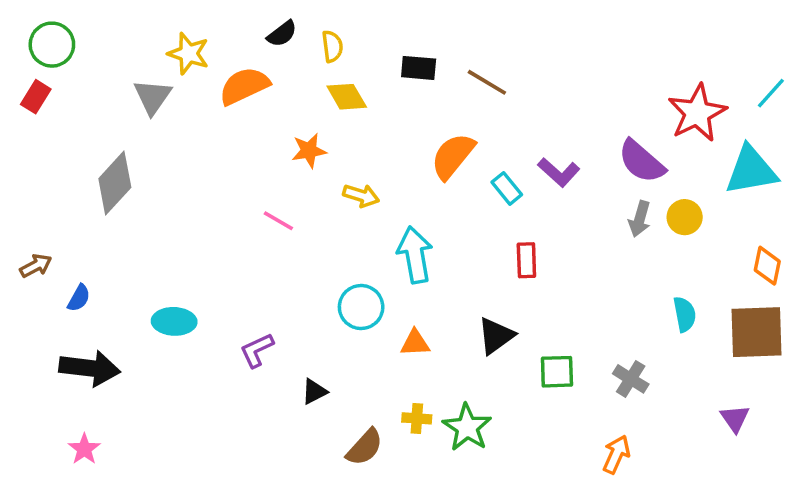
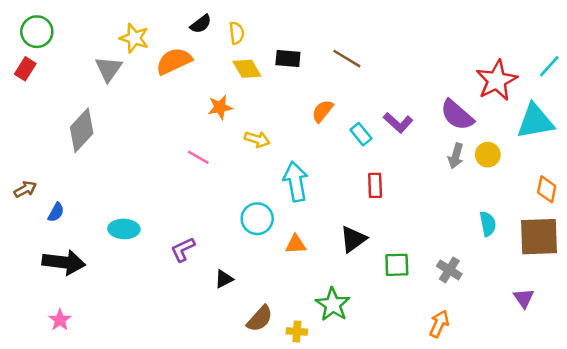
black rectangle: (419, 68) -> (288, 59), moved
orange semicircle: (453, 156) -> (323, 111), size x0.7
yellow cross: (417, 418) -> (297, 331), moved

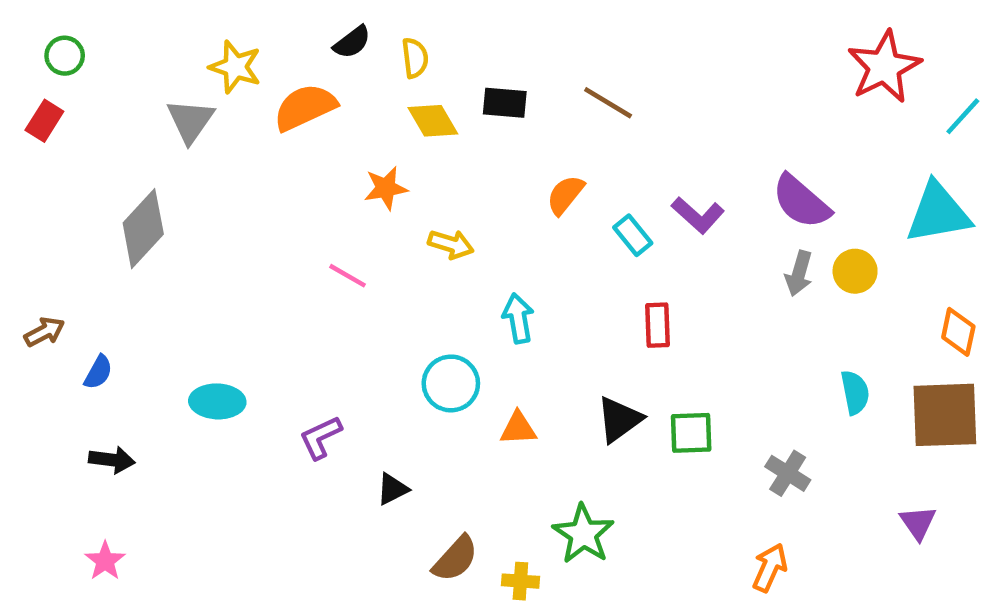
green circle: (37, 32) -> (65, 56), size x0.7
red star: (497, 80) -> (884, 67), moved
cyan arrow: (296, 182) -> (518, 318), size x0.7
black arrow: (64, 262) -> (112, 460), size x0.6
green square: (397, 265) -> (691, 433), moved

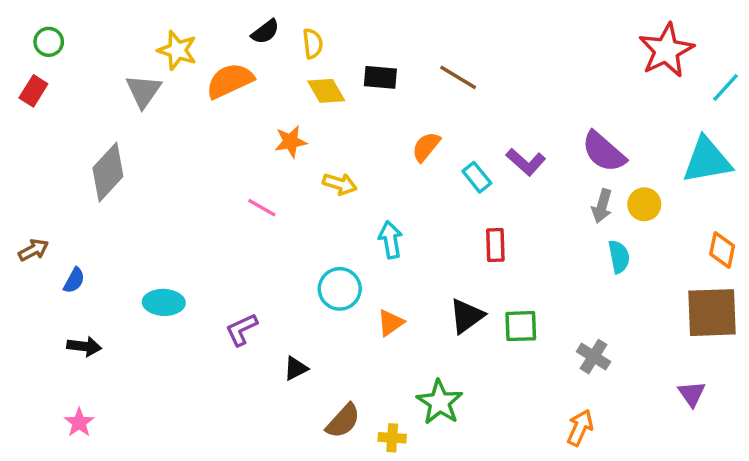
cyan semicircle: (855, 392) -> (619, 257), moved
orange triangle: (518, 428) -> (390, 323), turned -32

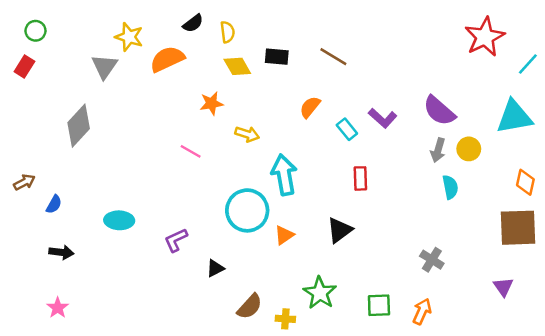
cyan arrow: (390, 240) -> (284, 175), size x1.5
cyan circle: (340, 289) -> (247, 210), size x1.4
green square: (521, 326) -> (379, 305), moved

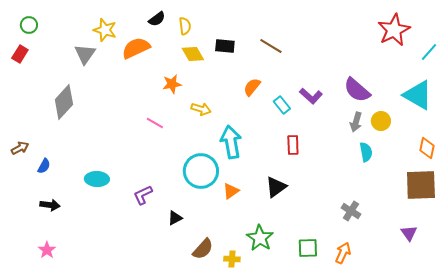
cyan triangle: (514, 117) -> (418, 95), turned 40

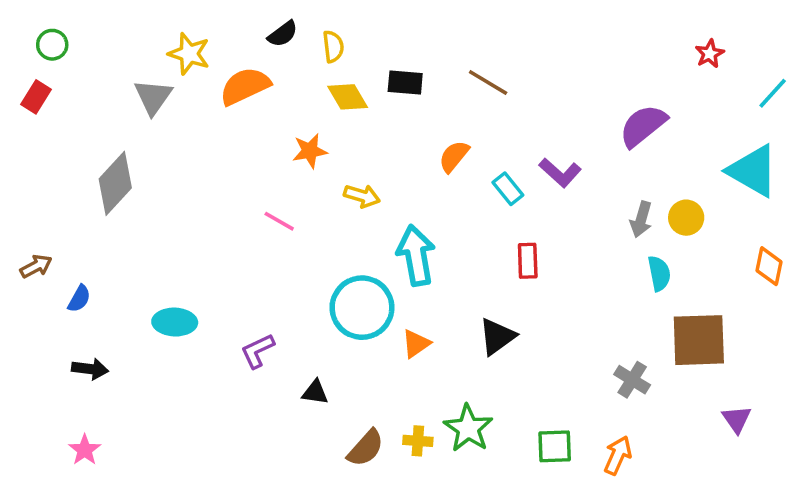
red star: (394, 30) -> (710, 54), size x0.5
purple semicircle: (357, 90) -> (643, 126), moved, turned 100
brown square: (421, 185) -> (699, 340), moved
black triangle: (175, 218) -> (315, 392), turned 35
yellow cross: (232, 259) -> (418, 441), moved

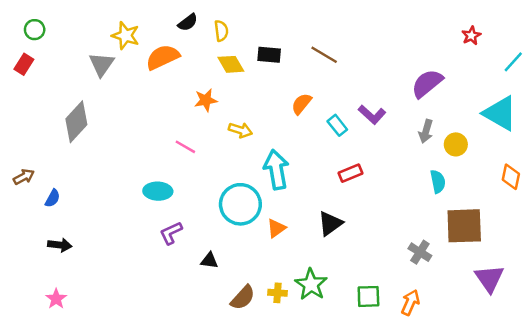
gray arrow: (641, 219) -> (426, 131), moved
red rectangle: (528, 261) -> (350, 173), turned 70
cyan ellipse: (175, 322) -> (158, 191), moved
purple triangle: (737, 419) -> (489, 278), size x1.5

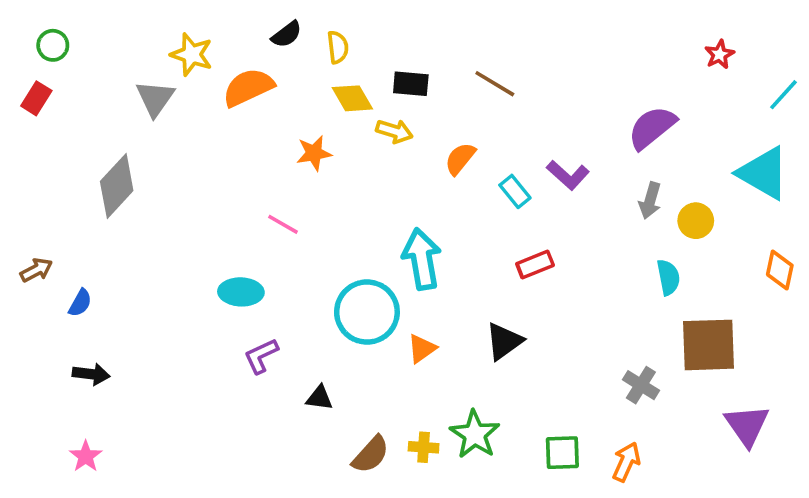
yellow arrow: (240, 130) -> (394, 131), moved

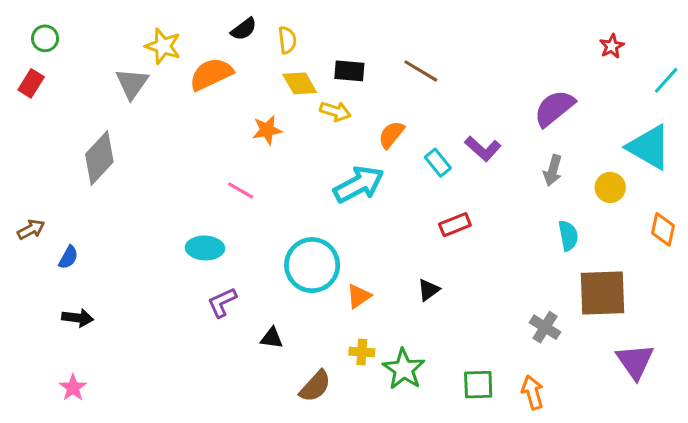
yellow circle: (696, 221) -> (610, 187), moved
cyan arrow: (422, 259) -> (359, 184), moved, turned 72
black triangle: (504, 341) -> (429, 290), size x0.7
yellow cross: (424, 447) -> (362, 352), moved
orange arrow: (626, 462) -> (533, 392), turned -40

